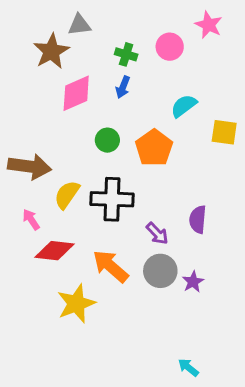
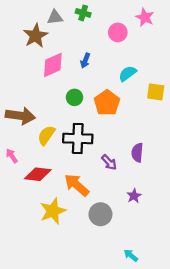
green cross: (126, 54) -> (83, 13), moved
pink arrow: (31, 219) -> (12, 156), moved
gray circle: (160, 271) -> (100, 214), moved

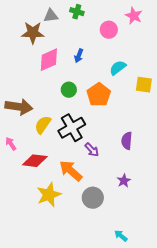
brown star: (36, 36) -> (33, 33), turned 30
black cross: (78, 138) -> (72, 128), turned -32
purple arrow: (109, 162) -> (92, 150), moved

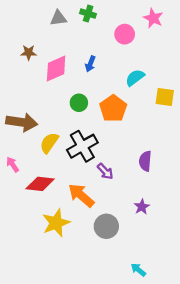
brown star: (33, 33) -> (29, 52), moved, size x0.6

